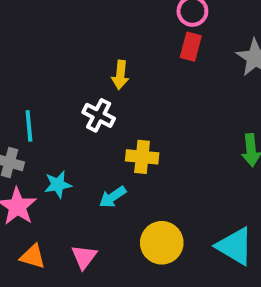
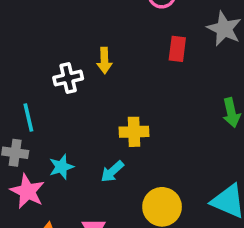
red rectangle: (191, 47) -> (177, 49), moved
white cross: (99, 115) -> (68, 78), moved, turned -32

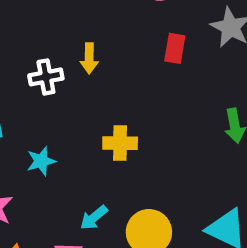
cyan star: (61, 167) -> (41, 161), moved
cyan arrow: (112, 171) -> (94, 218), moved

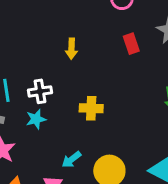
red rectangle: (175, 48) -> (131, 44), turned -30
white cross: (46, 77) -> (40, 91), moved

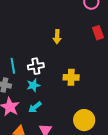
cyan arrow: (71, 160) -> (35, 107), moved

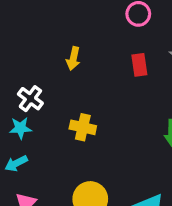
white cross: (36, 66) -> (30, 99), turned 35

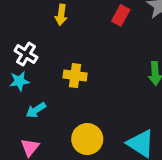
red rectangle: (139, 65) -> (121, 15), turned 42
cyan arrow: (16, 163) -> (36, 110), moved

